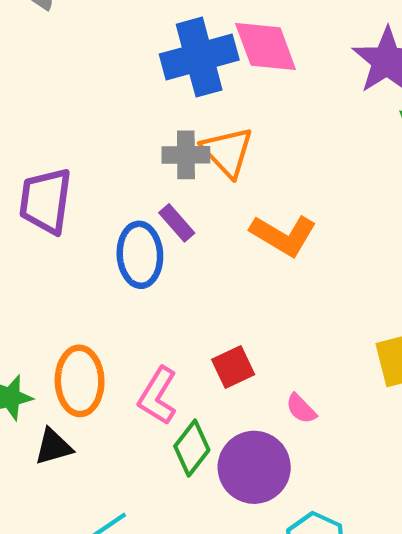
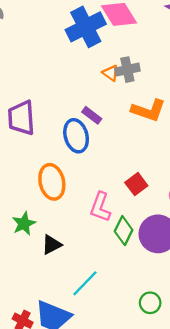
orange triangle: (227, 152) -> (111, 73), size x0.6
gray cross: (186, 155) -> (127, 70), moved
orange ellipse: (80, 381) -> (52, 182), moved

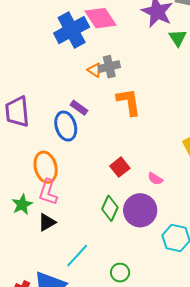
orange L-shape: (148, 110) -> (129, 102), turned -116
pink L-shape: (100, 207) -> (48, 192), moved
green circle: (150, 303) -> (120, 273), moved

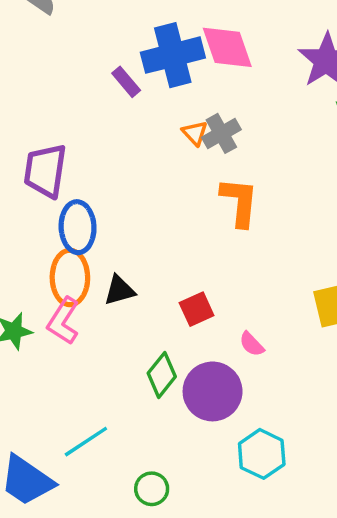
gray cross: (109, 67) -> (221, 133), turned -30
purple rectangle: (79, 108) -> (126, 82), moved
blue ellipse: (66, 126) -> (78, 227), moved
black triangle: (47, 222) -> (119, 290), moved

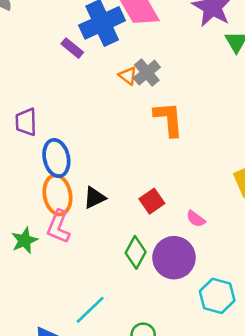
purple trapezoid: (45, 171) -> (26, 122), size x0.7

